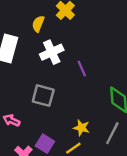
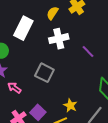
purple line: (82, 69) -> (88, 52), moved, turned -32

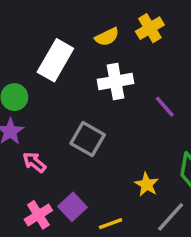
yellow semicircle: (52, 13) -> (107, 37), turned -152
yellow star: (70, 105) -> (147, 184), moved

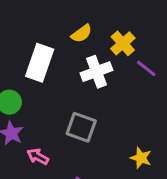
yellow cross: (150, 28) -> (123, 43), moved
purple line: (165, 107) -> (146, 68), moved

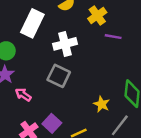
purple line: (146, 68) -> (113, 37), turned -35
white cross: (96, 72) -> (65, 44), moved

